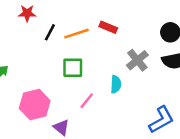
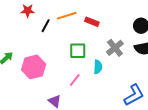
orange line: (77, 34) -> (67, 16), moved
green square: (73, 68) -> (78, 51), moved
pink hexagon: (35, 105) -> (34, 67), moved

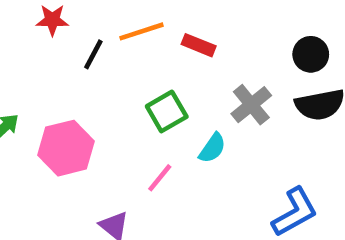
green square: (78, 51) -> (167, 111), turned -30
cyan semicircle: (98, 67) -> (212, 148), turned 32

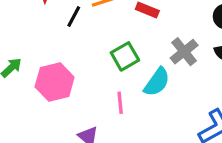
cyan semicircle: (212, 148) -> (157, 82), size x1.4
pink line: (160, 178) -> (120, 103), turned -45

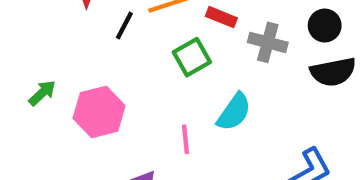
gray cross: (184, 52) -> (268, 42), moved, turned -36
green square: (125, 56) -> (192, 57), moved

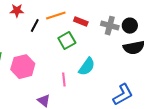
gray cross: (268, 42) -> (110, 26), moved

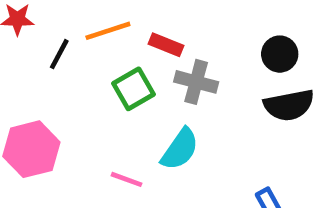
gray cross: (110, 26) -> (196, 82), moved
pink line: (64, 80) -> (126, 179), turned -64

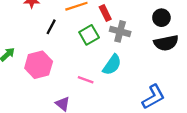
red rectangle: (166, 45) -> (105, 13), turned 42
black line: (59, 54) -> (51, 27), moved

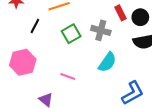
red rectangle: (105, 13) -> (121, 13), moved
cyan semicircle: (112, 65) -> (107, 62), moved

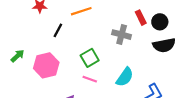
green square: (71, 34) -> (90, 58), moved
cyan semicircle: (107, 62) -> (125, 77), moved

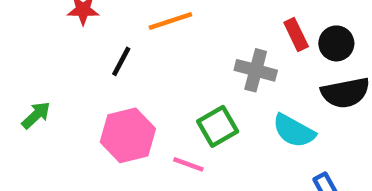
green square: (90, 58) -> (218, 126), moved
pink hexagon: (46, 65) -> (128, 135), moved
cyan semicircle: (125, 77) -> (294, 131), moved, turned 84

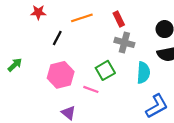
red rectangle: (296, 34) -> (119, 19), moved
cyan semicircle: (294, 131) -> (143, 73), turned -115

